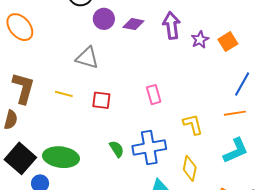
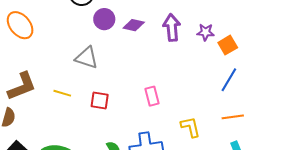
purple star: (200, 40) -> (206, 32), moved, turned 30
blue line: (242, 84) -> (229, 80), moved
brown L-shape: (23, 88) -> (22, 86), turned 52

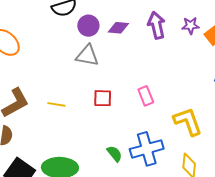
gray triangle: (87, 58) -> (87, 56), moved
red square: (100, 100) -> (103, 98), moved
yellow L-shape: (190, 127) -> (188, 121), size x1.4

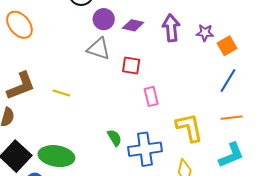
red square: (103, 98) -> (131, 66), moved
green semicircle: (115, 154) -> (114, 138), moved

